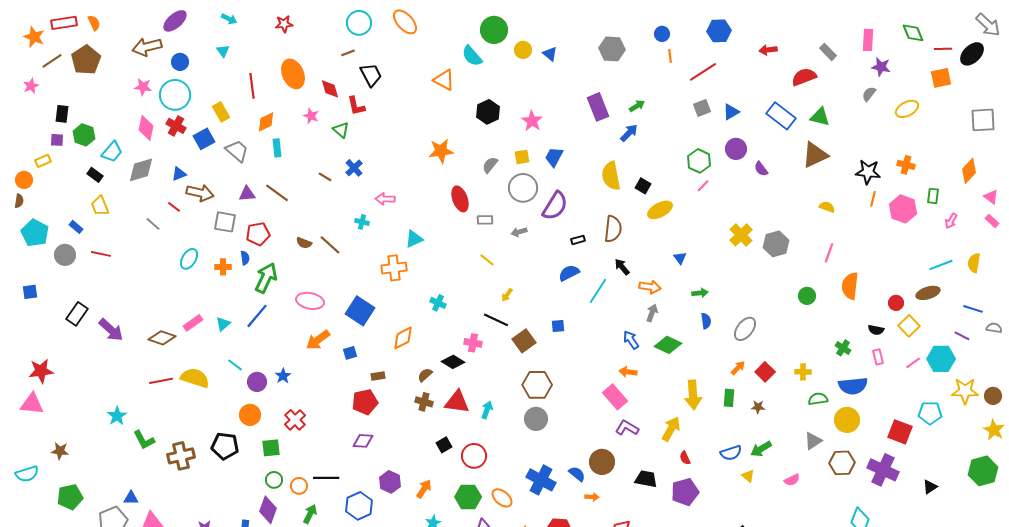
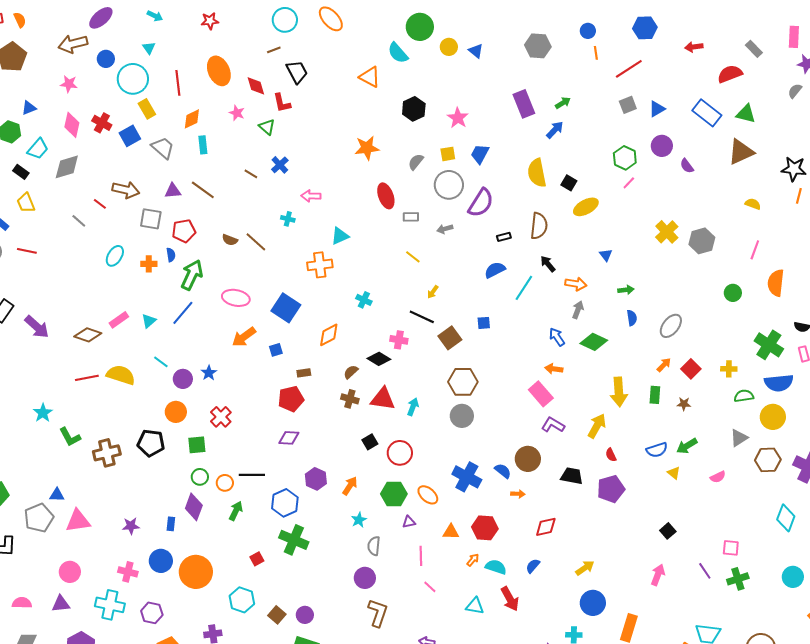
cyan circle: (175, 95) -> (133, 79), moved
blue triangle: (179, 174) -> (29, 108), moved
green cross: (843, 348) -> (769, 345), size x1.8

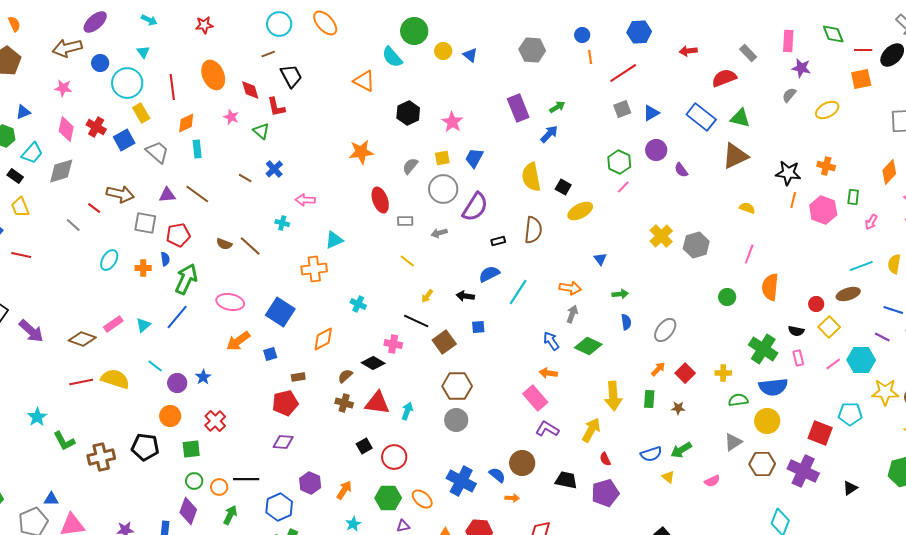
black arrow: (548, 264) -> (465, 296), moved, turned -42

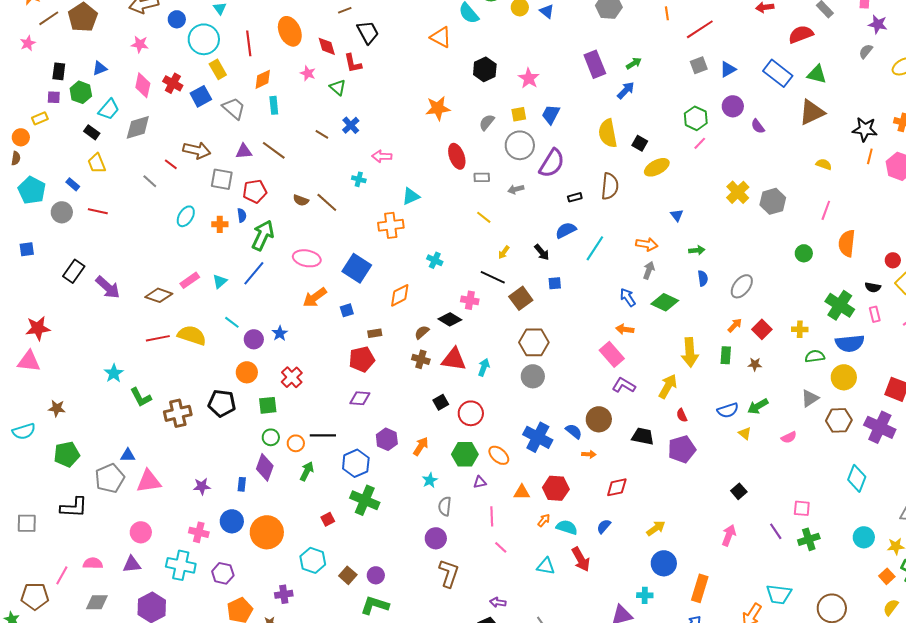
black arrow: (465, 296) -> (542, 252), turned -138

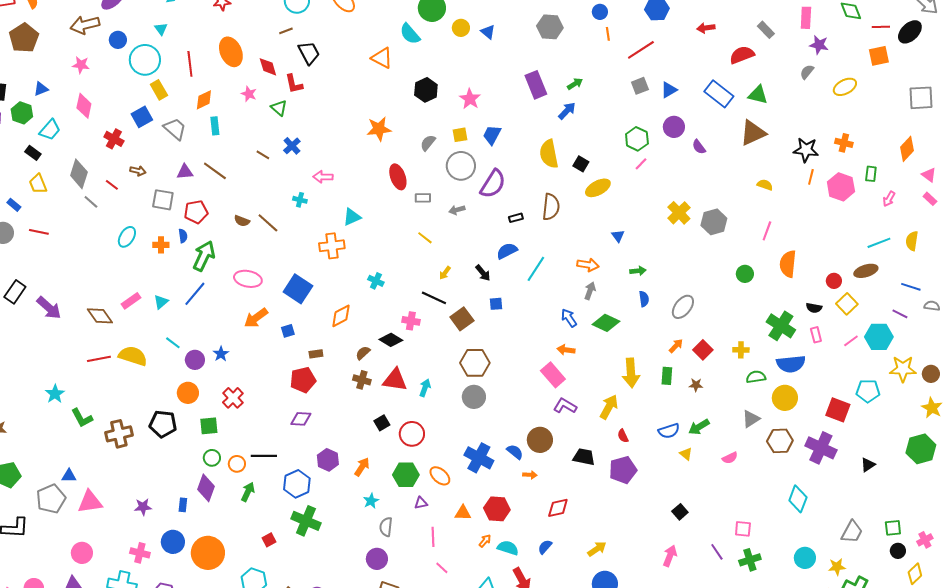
red cross: (173, 83) -> (114, 139), moved
gray diamond: (138, 127) -> (79, 174), moved, turned -56
brown arrow: (197, 150) -> (138, 171), size x0.6
brown diamond: (159, 295) -> (100, 316), turned 36

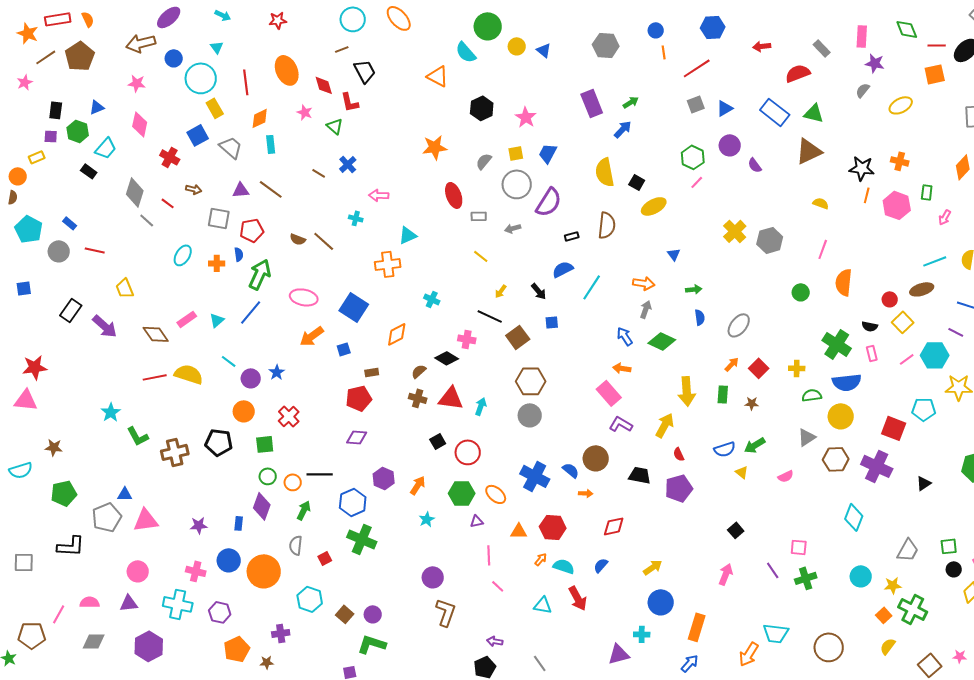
yellow trapezoid: (38, 184) -> (125, 288), moved
gray semicircle: (386, 527) -> (296, 545), moved

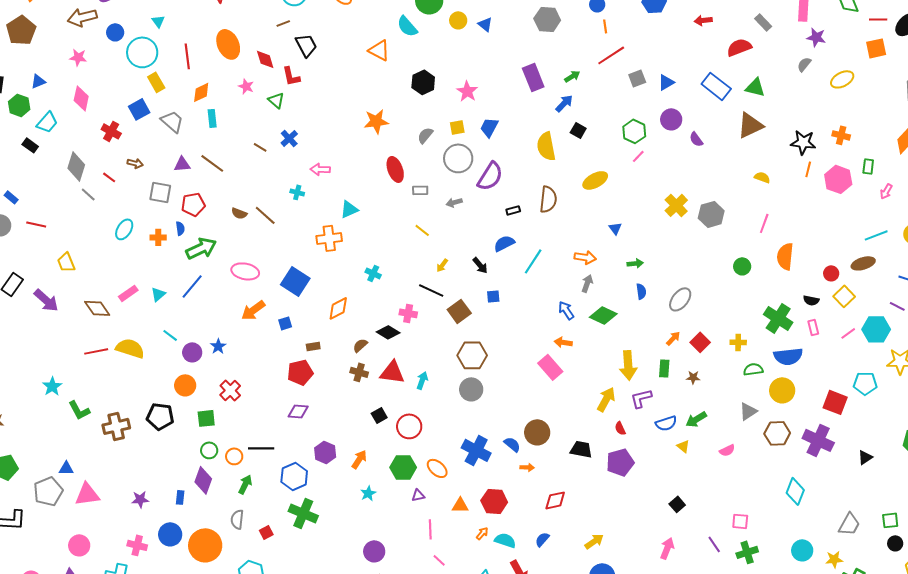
red line: (697, 68) -> (611, 55), moved
black square: (637, 182) -> (578, 130), moved
green arrow: (260, 274) -> (201, 248), turned 40
purple L-shape: (621, 424) -> (641, 398), moved, turned -45

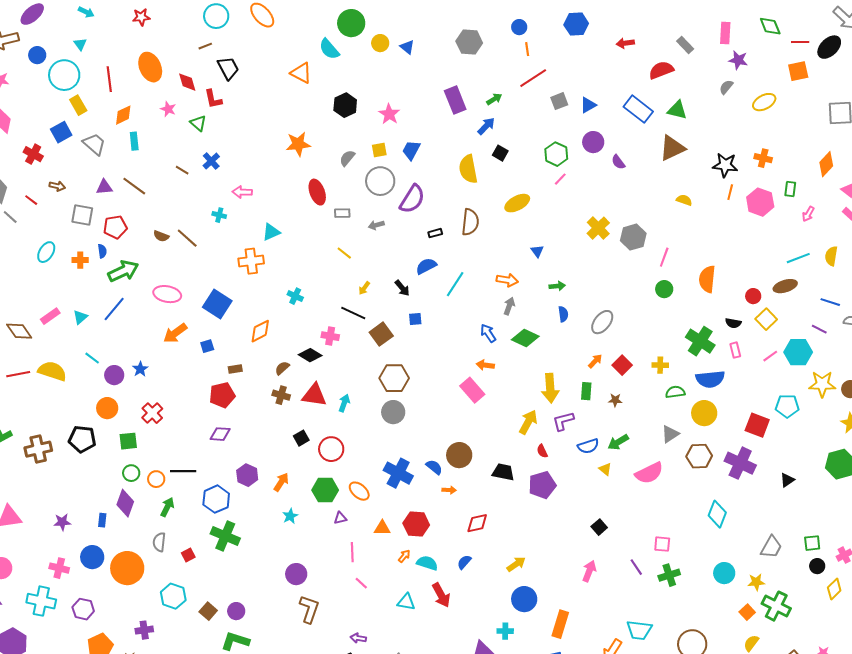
pink line: (764, 223) -> (664, 257), moved
pink semicircle: (727, 450) -> (649, 473), size x1.8

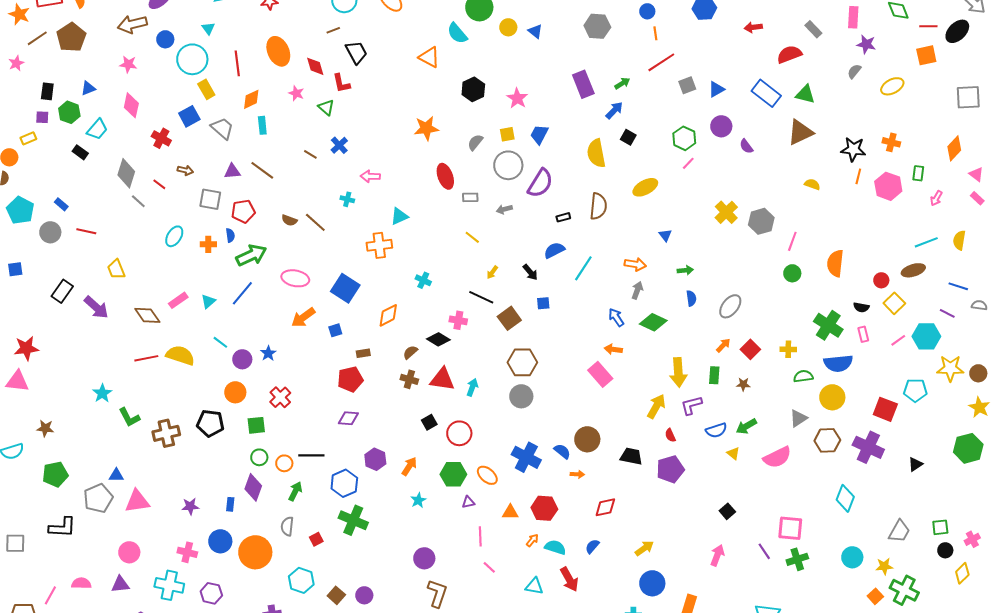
pink square: (662, 544) -> (790, 528), size x1.5

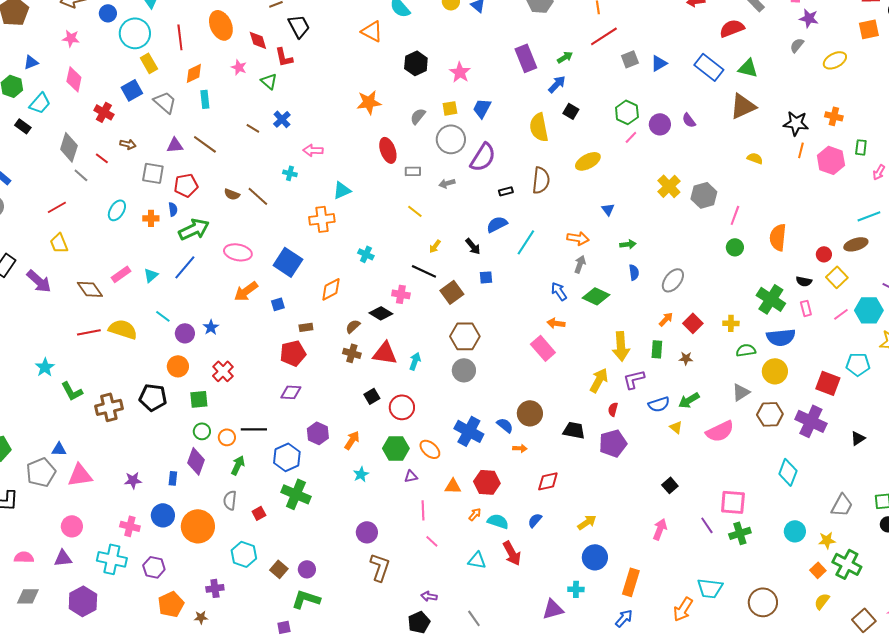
purple circle: (721, 126) -> (660, 124), moved
red line: (86, 231) -> (57, 207), moved, turned -42
red semicircle: (670, 435) -> (613, 409), turned 40

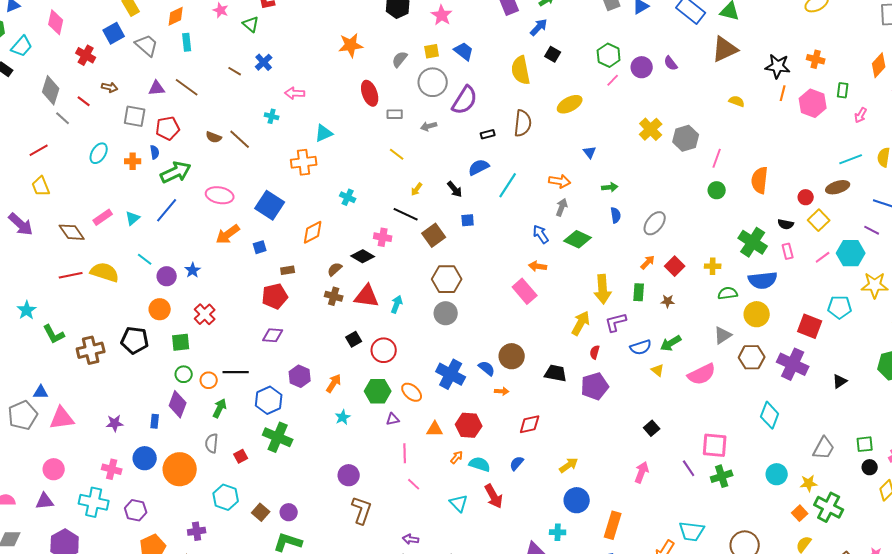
blue trapezoid: (482, 108) -> (464, 51), turned 100
cyan triangle: (477, 560) -> (459, 503), turned 36

